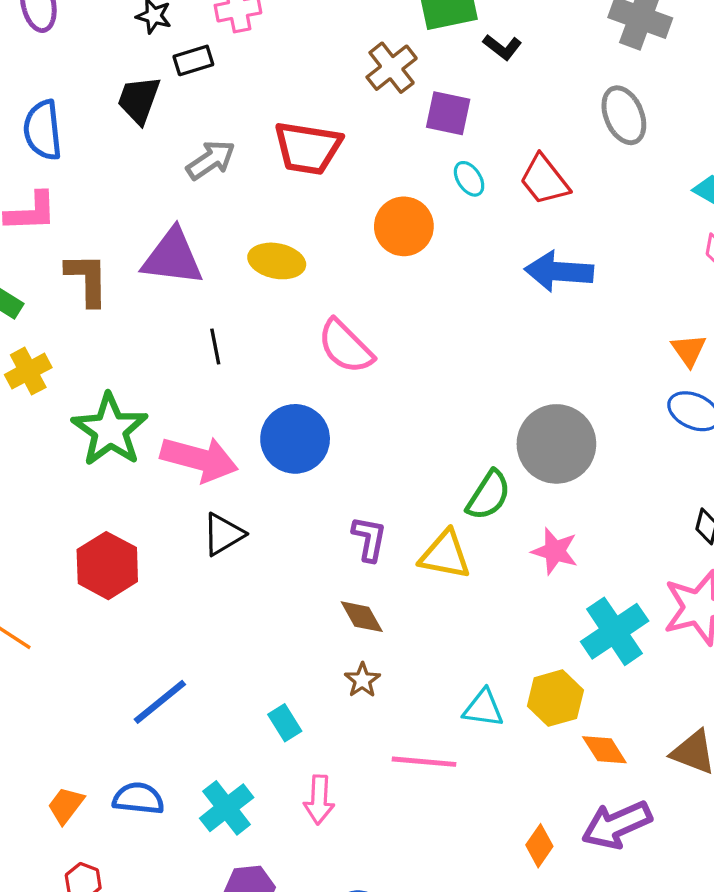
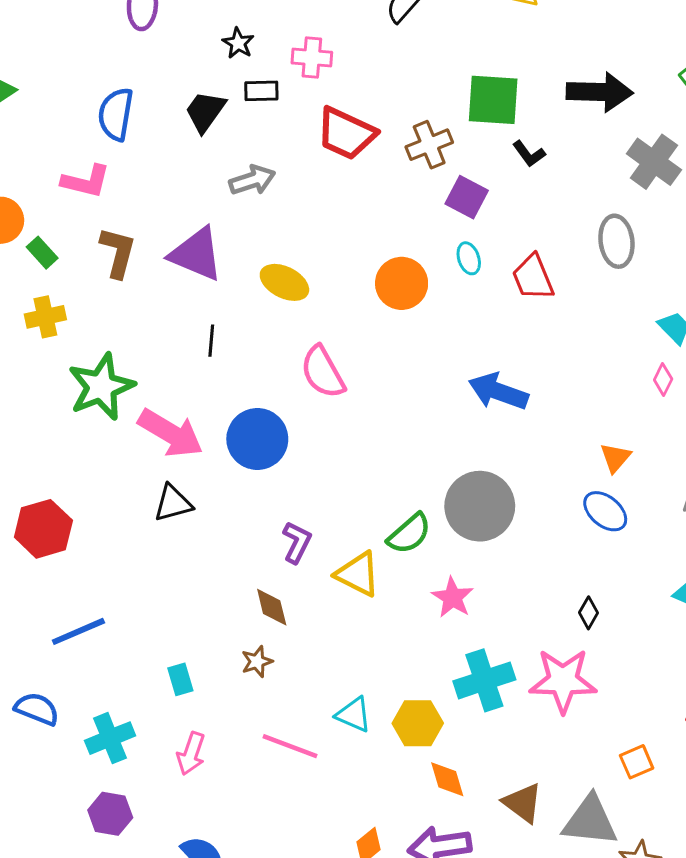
red trapezoid: (308, 148) -> (346, 133), moved
blue arrow: (559, 271) -> (498, 391), moved
red hexagon: (107, 566) -> (43, 529), moved

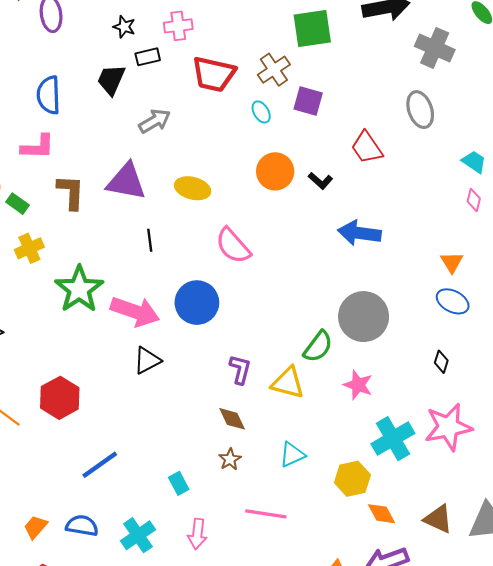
black L-shape: (529, 154) -> (320, 181), moved
cyan ellipse: (469, 258) -> (261, 112), moved
black diamond: (588, 613) -> (441, 362), moved
cyan triangle: (354, 715) -> (292, 455), moved, turned -36

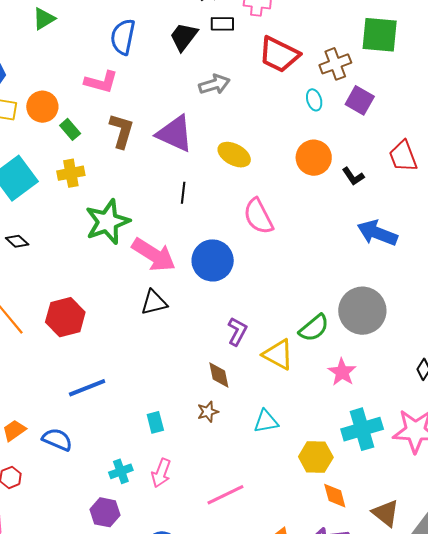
pink line: (266, 514) -> (225, 495), moved, turned -48
cyan cross: (138, 535) -> (121, 471), moved, size x0.7

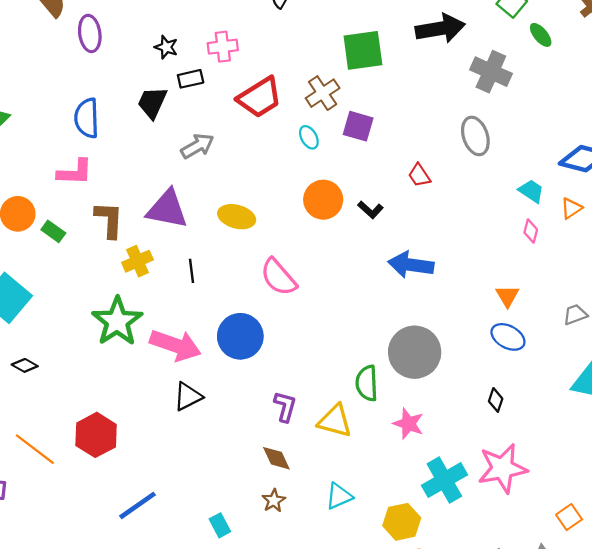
red trapezoid: (279, 55) -> (260, 97), turned -45
red trapezoid: (403, 156) -> (419, 175), size x0.7
yellow cross: (71, 173) -> (137, 261), moved
green semicircle: (314, 328) -> (367, 383), turned 140

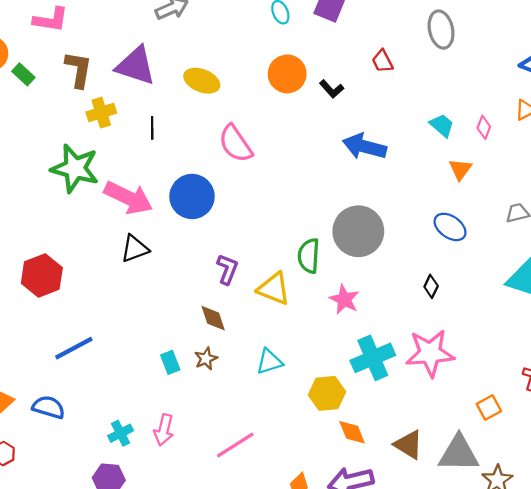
cyan trapezoid: (531, 191) -> (442, 125), moved
orange triangle: (507, 296) -> (460, 169), moved
green star: (117, 321) -> (75, 168), turned -30
cyan rectangle: (220, 525) -> (170, 362), moved

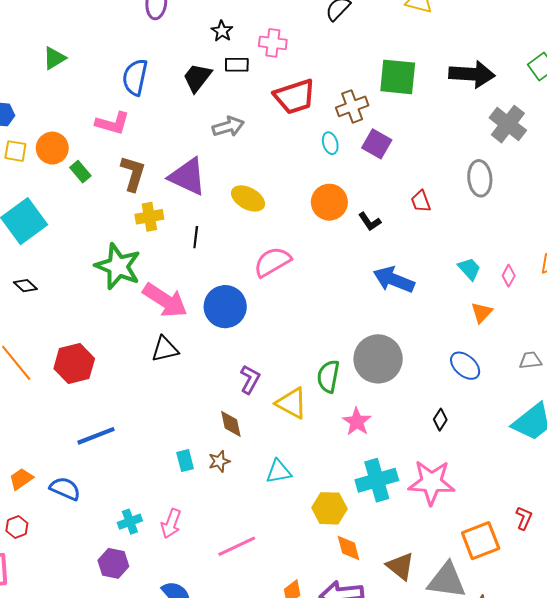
pink semicircle: (235, 144) -> (272, 262), turned 87
orange square: (489, 408) -> (481, 541), size x1.6

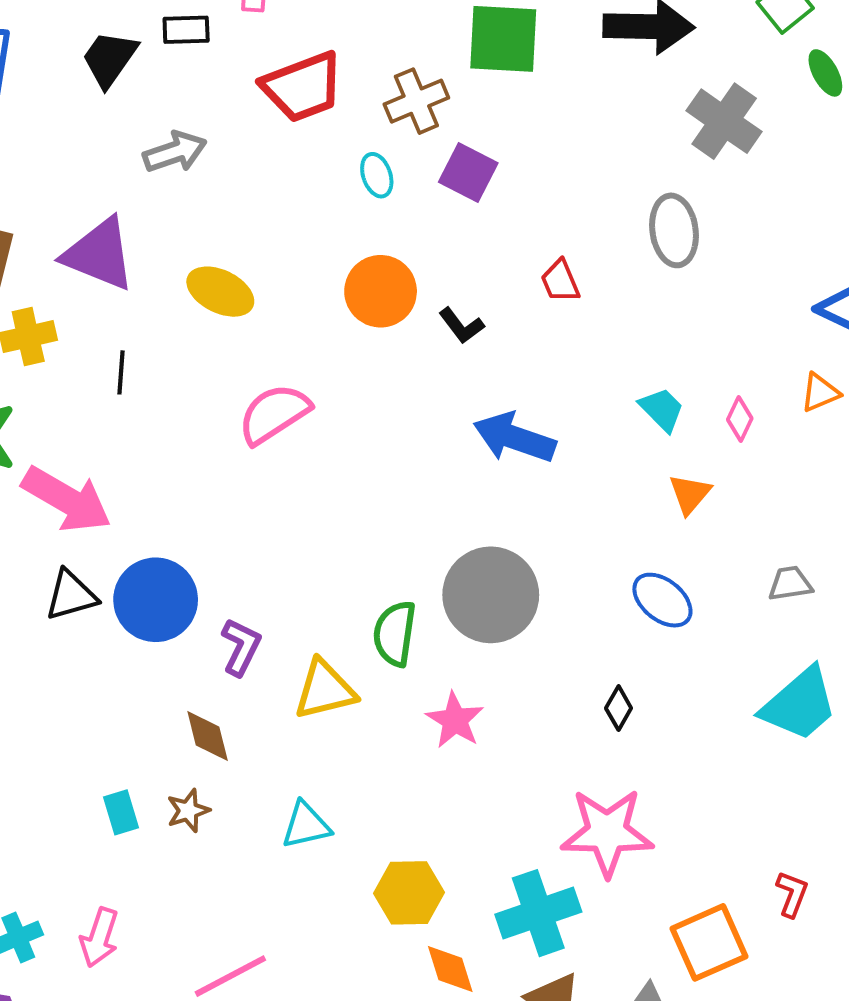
blue circle: (225, 307) -> (156, 600), moved
yellow triangle: (292, 403) -> (325, 690), turned -40
cyan cross: (377, 480) -> (538, 913), moved

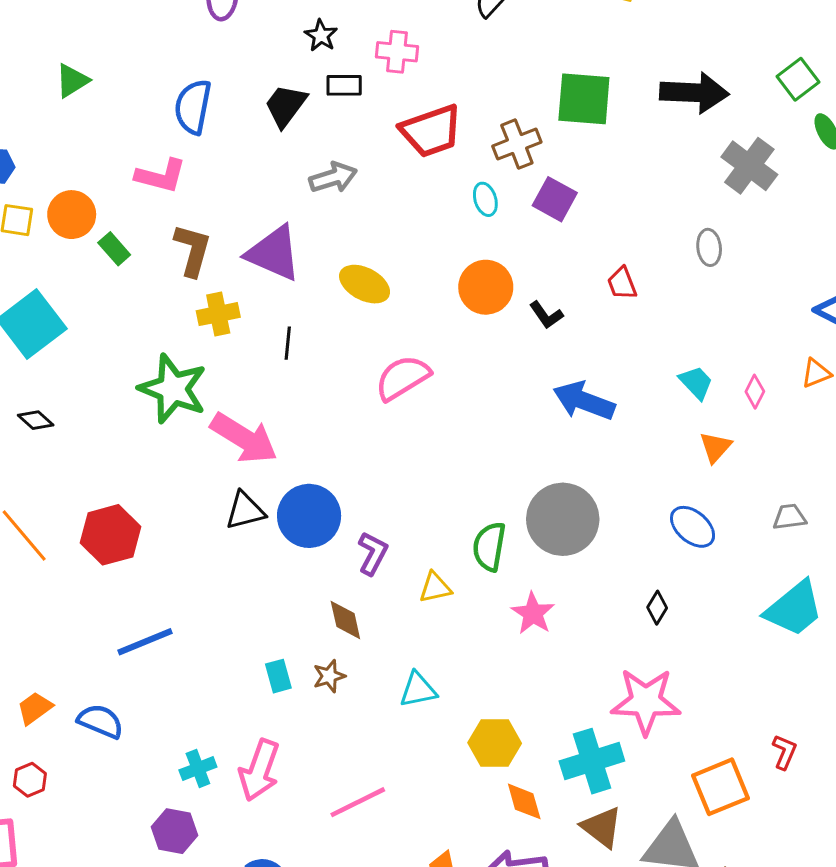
gray ellipse: (674, 230) -> (709, 247), size x0.7
yellow triangle: (325, 690) -> (435, 588), size x0.7
pink arrow: (99, 937) -> (259, 770), size x1.4

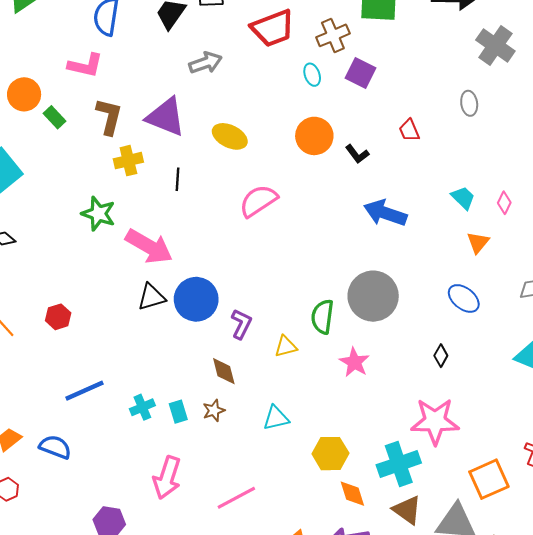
green star: (173, 389) -> (98, 214), size x0.7
red hexagon: (110, 535) -> (58, 317), size x0.6
cyan cross: (198, 769) -> (142, 407), moved

